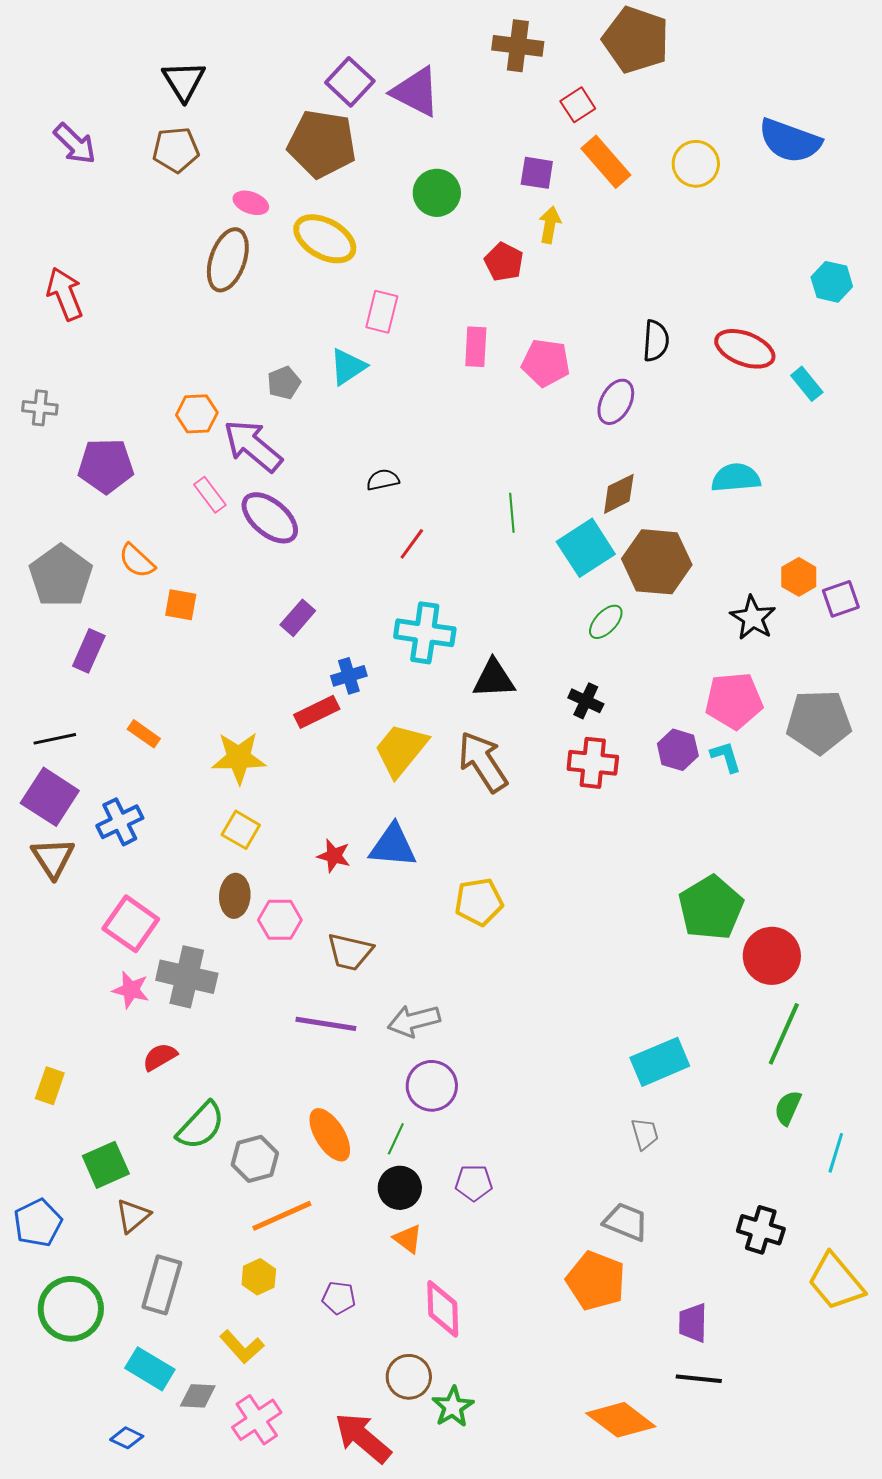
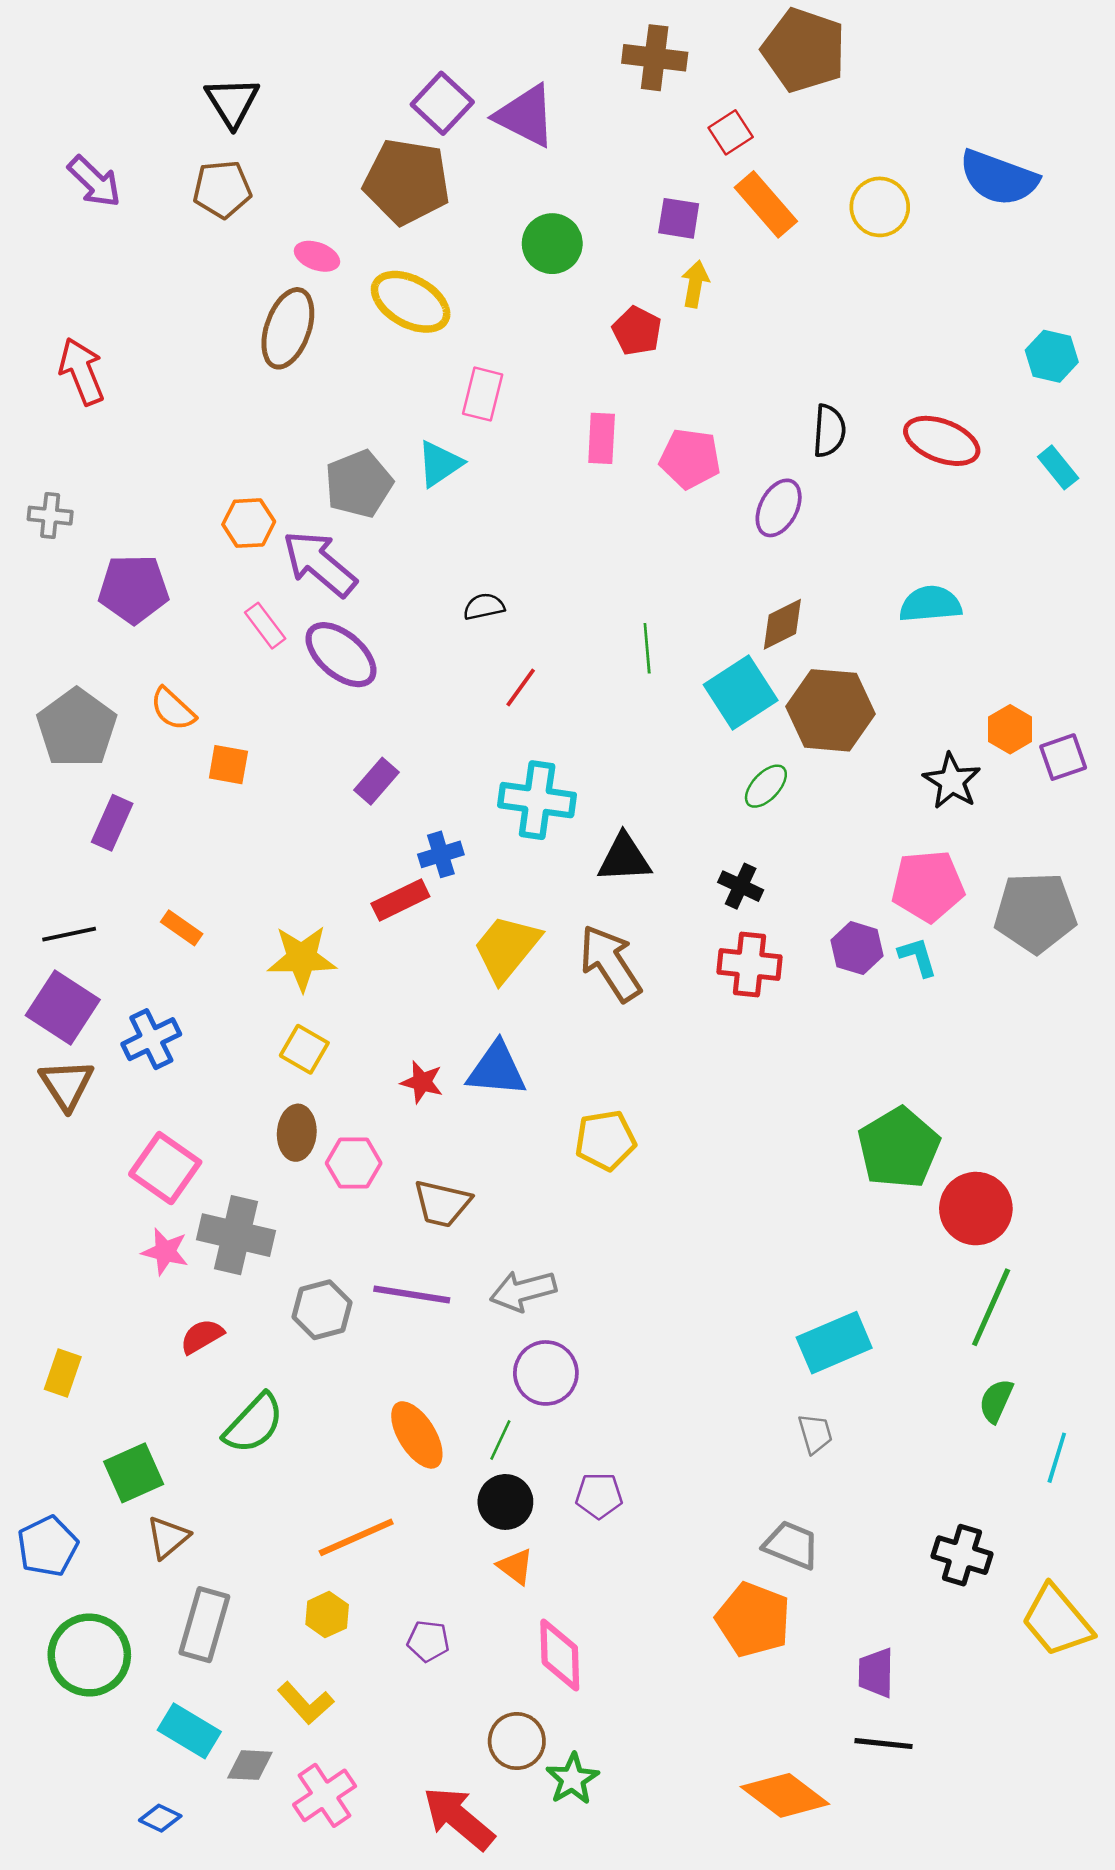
gray pentagon: (284, 383) -> (359, 484), size x1.6
cyan rectangle: (807, 384) -> (1058, 467), moved
gray hexagon: (255, 1159) -> (322, 1310), moved

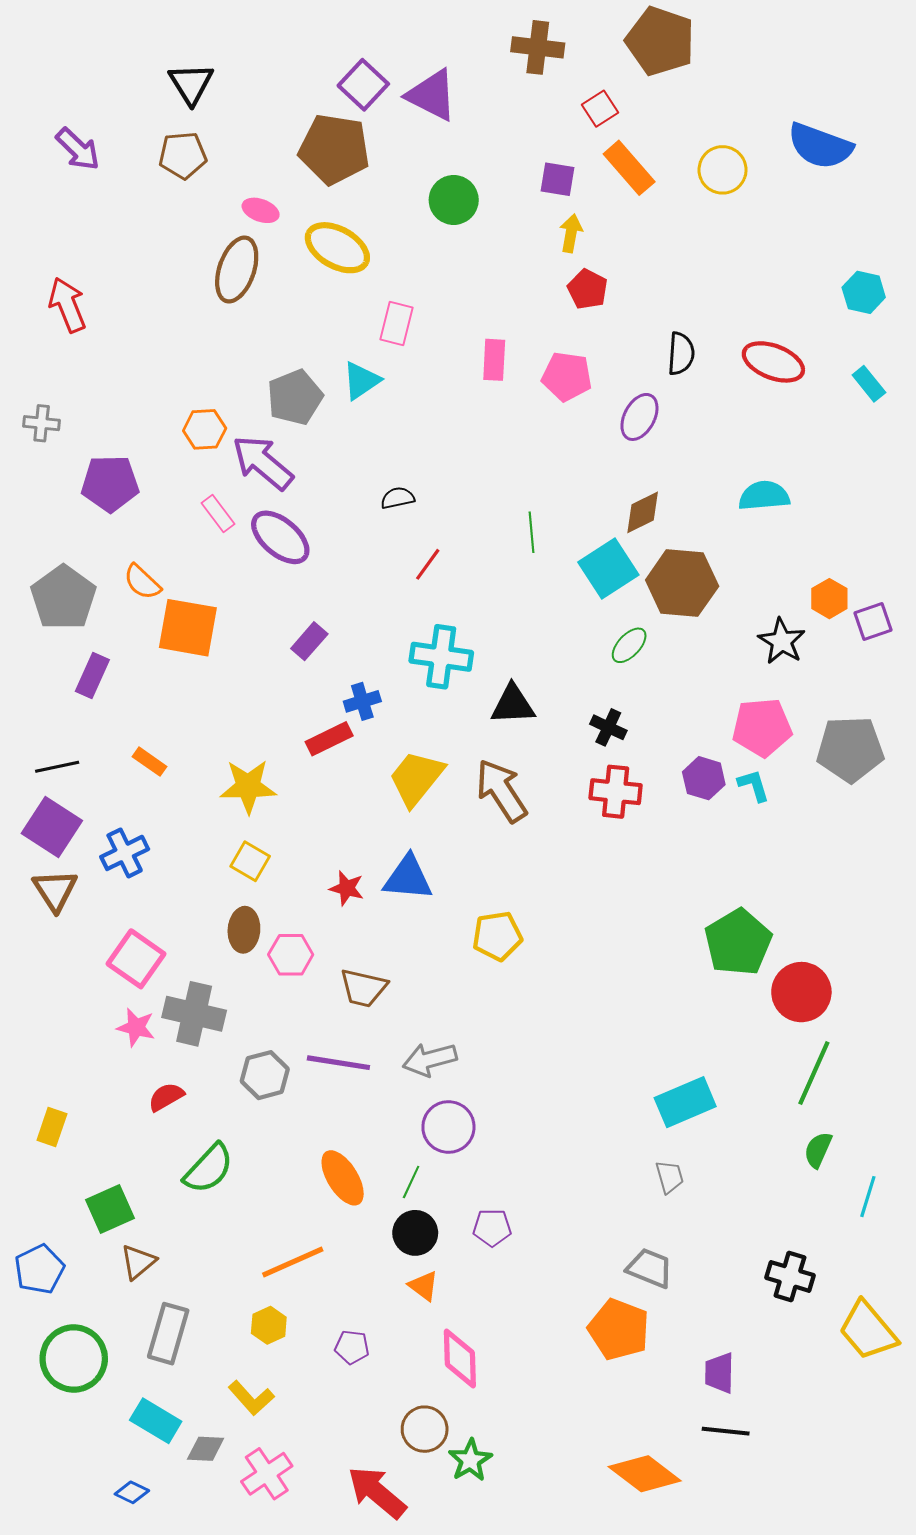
red pentagon: (637, 331) -> (588, 289), moved
orange square: (228, 765) -> (188, 628), size x1.8

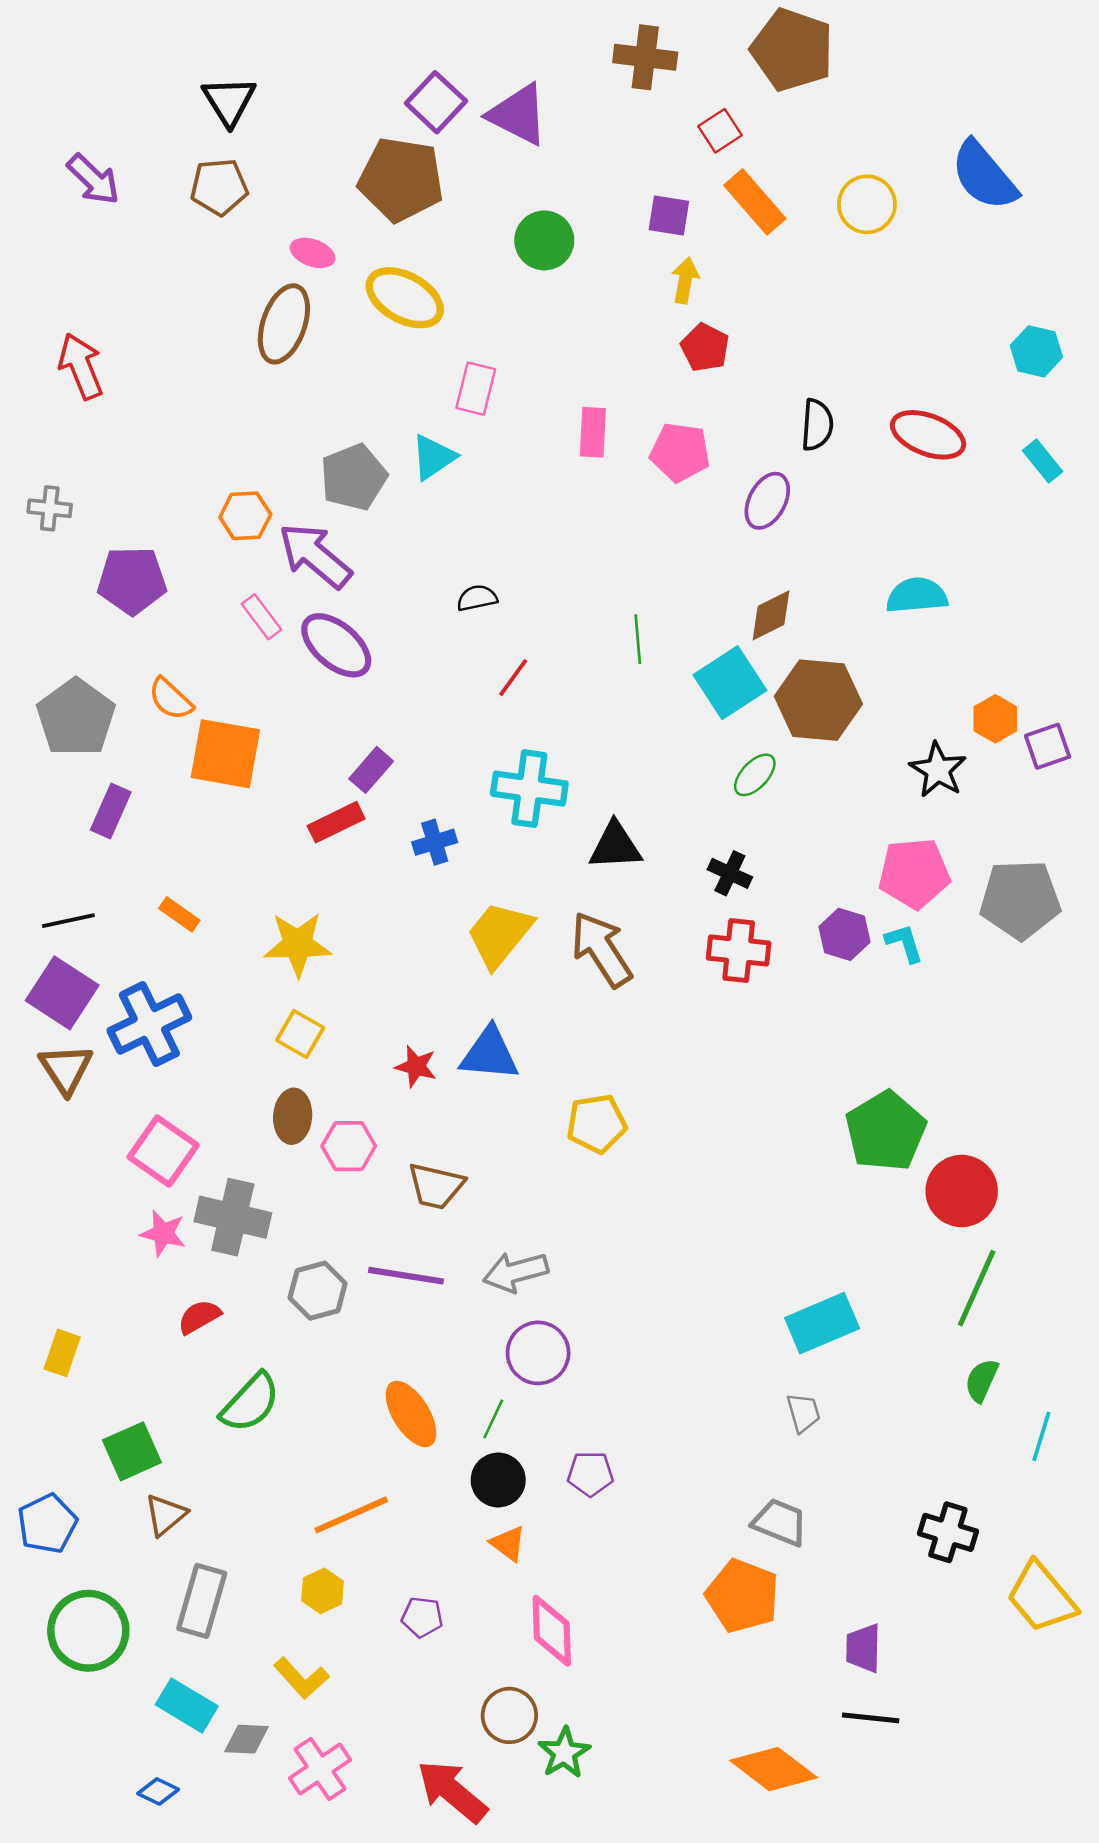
blue semicircle: (820, 146) -> (984, 176), turned 30
red rectangle: (329, 739) -> (336, 822), moved
blue cross: (125, 853) -> (149, 1024), size x1.4

